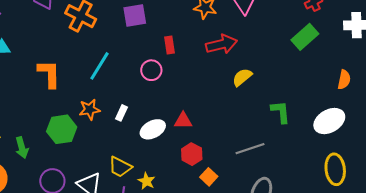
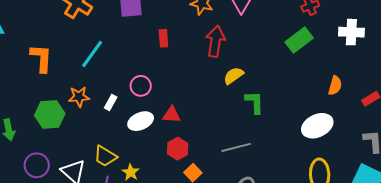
red arrow: (222, 44) -> (215, 41), turned -72
pink circle: (151, 70) -> (141, 86), moved
green L-shape: (281, 112) -> (255, 102), moved

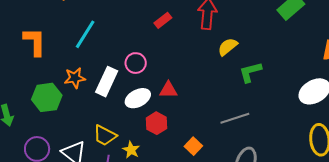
red rectangle: (163, 38) -> (163, 20), moved, turned 60
white rectangle: (111, 102) -> (107, 82), size x1.8
green L-shape: (255, 102) -> (250, 72), turned -100
red hexagon: (178, 149) -> (157, 123), moved

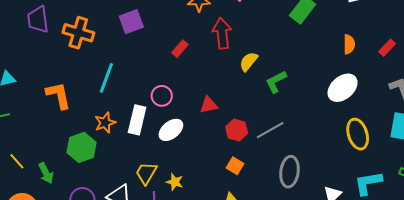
red triangle: (168, 90) -> (209, 105), moved
red hexagon: (157, 123) -> (237, 130), moved
yellow trapezoid: (105, 136) -> (146, 173), turned 105

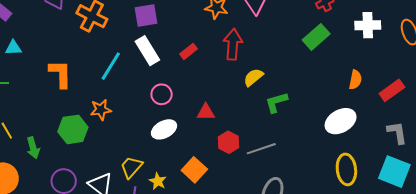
red rectangle: (387, 48) -> (392, 90), size x1.4
white rectangle: (137, 120) -> (147, 51), moved, turned -56
orange square: (235, 166) -> (194, 170), moved, size x1.4

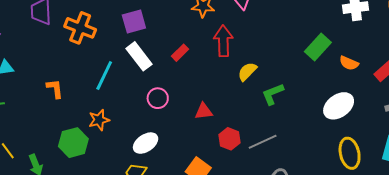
green rectangle: (316, 37) -> (318, 47), moved
orange L-shape: (60, 74) -> (55, 89), size x0.7
orange semicircle: (355, 80) -> (349, 63), turned 108
white ellipse: (164, 129) -> (146, 143), moved

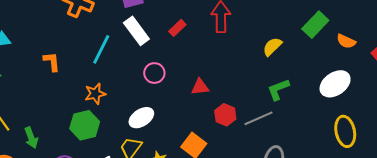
yellow semicircle: (247, 72) -> (272, 47), moved
green L-shape: (273, 94) -> (278, 89), moved
green hexagon: (73, 143) -> (85, 125), moved

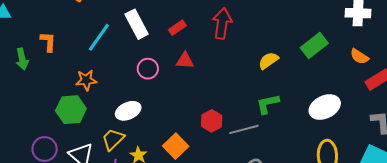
orange semicircle: (346, 41) -> (359, 56), moved
red triangle: (200, 87) -> (185, 61), moved
green arrow: (31, 138) -> (22, 59), moved

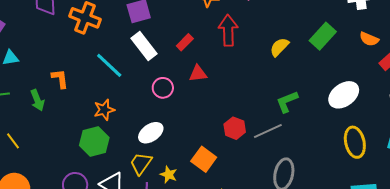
cyan line: (99, 37) -> (109, 65), turned -72
yellow semicircle: (268, 61) -> (279, 47), moved

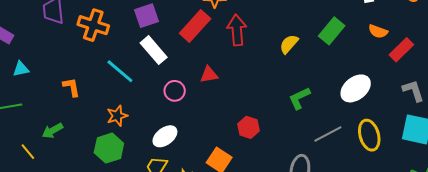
red rectangle: (185, 42) -> (195, 26), moved, size x1.8
green arrow: (37, 100) -> (52, 131), moved, turned 85
gray line: (268, 131) -> (328, 134), moved

